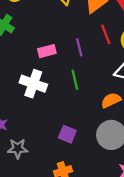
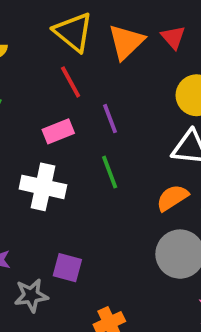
red line: (106, 34) -> (71, 82), moved
purple square: (67, 134) -> (67, 268), moved

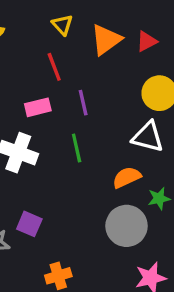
yellow triangle: (73, 32) -> (62, 25), size x0.6
red triangle: (173, 37) -> (147, 41), turned 35

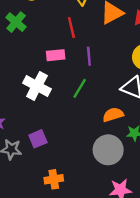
green line: (77, 148) -> (80, 88), turned 36
purple square: (29, 224) -> (38, 139), turned 36

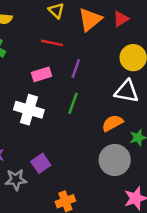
red line: (71, 27) -> (52, 43), turned -54
purple line: (89, 56) -> (76, 69), turned 36

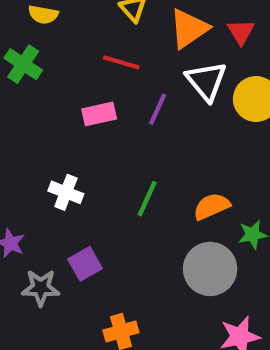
red triangle: (121, 19) -> (241, 32), turned -35
white triangle: (127, 91) -> (206, 81), moved, turned 35
green line: (73, 103) -> (147, 199), moved
white cross: (29, 110) -> (66, 192), moved, size x0.7

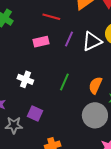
white triangle: (206, 81) -> (92, 41), moved, turned 45
orange semicircle: (212, 206) -> (95, 85), turned -42
purple square: (85, 264) -> (35, 114), turned -35

